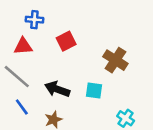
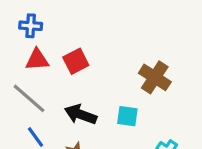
blue cross: (34, 20) -> (31, 26), moved
red square: (66, 41) -> (76, 61), moved

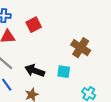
red square: (76, 61) -> (34, 25), moved

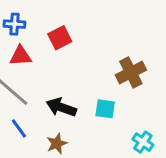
brown cross: (81, 48) -> (131, 73), turned 30

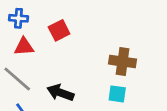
brown cross: (131, 73) -> (123, 62), turned 35
cyan square: (105, 109) -> (117, 94), moved

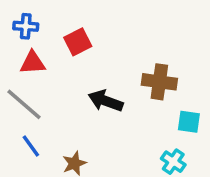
black arrow: (60, 93) -> (106, 101), moved
cyan square: (117, 94) -> (189, 122), moved

